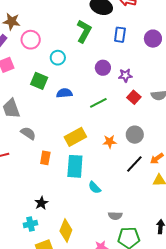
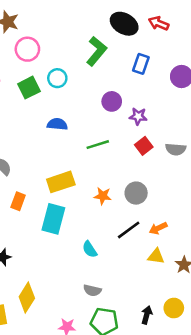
green square: (39, 81) -> (29, 88), moved, turned 30
cyan semicircle: (95, 188) -> (90, 249), moved

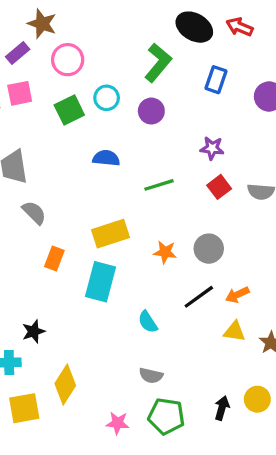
purple circle: (112, 101) -> (151, 111), moved

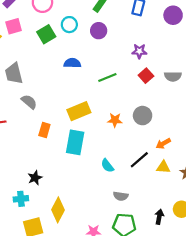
black line: (199, 297) -> (139, 160), moved
gray semicircle: (151, 376) -> (121, 196), moved

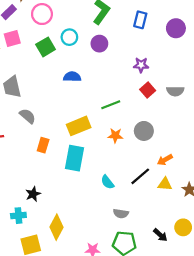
green line: (107, 77) -> (111, 105), moved
black arrow: (159, 217) -> (160, 235), turned 120

